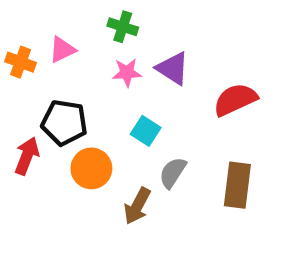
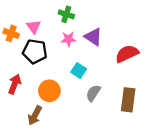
pink triangle: (62, 50) -> (34, 27), turned -40
black pentagon: (64, 123) -> (35, 51), moved
brown arrow: (137, 206) -> (35, 116), moved

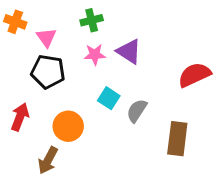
green cross: (66, 14) -> (92, 20), turned -32
orange cross: (11, 33) -> (15, 22), moved
red semicircle: (127, 54) -> (194, 75), moved
gray semicircle: (93, 93) -> (137, 111), moved

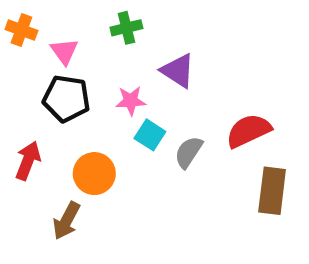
pink star: (95, 55) -> (131, 101), moved
red semicircle: (194, 75) -> (249, 131), moved
brown rectangle: (177, 139) -> (272, 191), moved

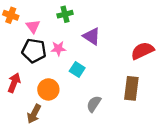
pink star: (131, 101) -> (58, 49), moved
red semicircle: (249, 131) -> (142, 51), moved
gray semicircle: (189, 152) -> (94, 104), moved
brown rectangle: (272, 191) -> (131, 88), moved

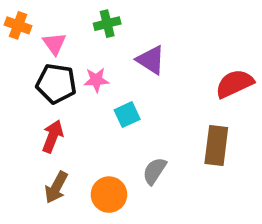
cyan square: (77, 70) -> (127, 115), turned 32
red arrow: (14, 83) -> (53, 136), moved
orange circle: (48, 89) -> (109, 195), moved

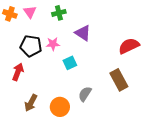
pink triangle: (54, 44) -> (30, 12), moved
red arrow: (53, 136) -> (18, 72), moved
brown rectangle: (216, 145) -> (119, 80), turned -35

